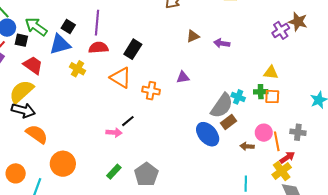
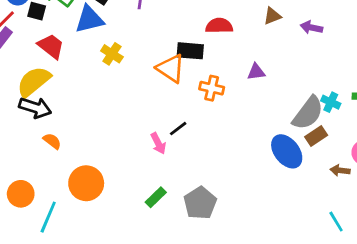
red semicircle: (98, 48) -> (219, 26), moved
black rectangle: (133, 49) -> (190, 51), moved, turned 60
pink arrow: (114, 132) -> (158, 143), turned 56
orange semicircle: (37, 134) -> (52, 141), size x0.6
cyan line: (246, 184) -> (336, 222), turned -35

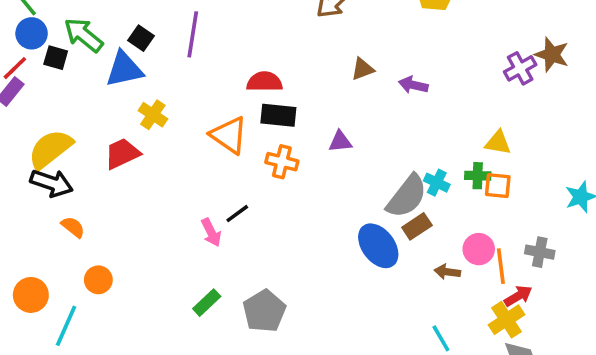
red semicircle: (219, 26) -> (264, 82), moved
red trapezoid: (51, 46) -> (122, 153), moved, turned -64
black rectangle: (190, 51) -> (278, 115), moved
orange circle: (86, 183) -> (98, 280), moved, size x0.6

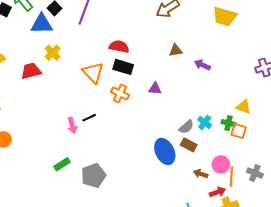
gray semicircle: (407, 196) -> (186, 127), size x0.6
brown rectangle: (417, 226) -> (189, 145), turned 49
red arrow: (518, 296) -> (218, 192), moved

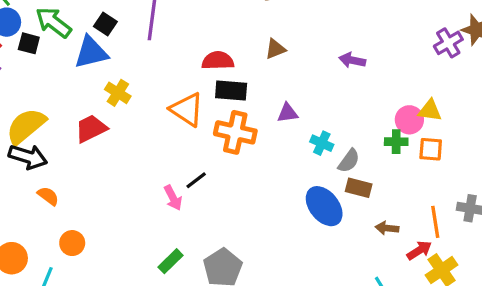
brown triangle: (176, 50) -> (275, 49), moved
orange cross: (120, 93) -> (235, 132), size x1.4
cyan cross: (205, 122) -> (322, 143), moved
green cross: (228, 123) -> (396, 142), moved
pink circle: (221, 165) -> (409, 120), moved

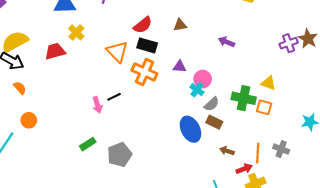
red semicircle: (218, 61) -> (143, 25), turned 132
pink circle: (409, 120) -> (203, 79), moved
green cross: (396, 142) -> (244, 98), size x1.6

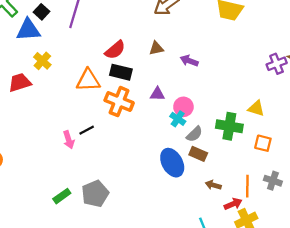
purple arrow: (226, 42) -> (189, 61), moved
orange triangle: (117, 52) -> (88, 80), turned -45
orange square: (264, 107) -> (263, 143), moved
green rectangle: (88, 144) -> (62, 196), moved

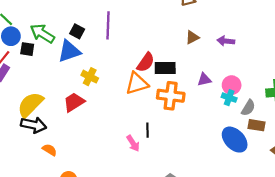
red semicircle: (115, 50) -> (146, 62), moved
black line: (87, 130) -> (147, 130), turned -48

